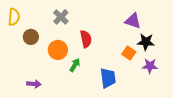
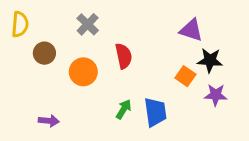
green arrow: (75, 65) -> (124, 109), moved

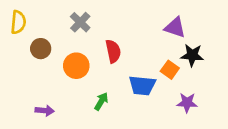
purple star: (216, 95) -> (187, 103), moved
green arrow: (124, 109) -> (101, 101), moved
blue trapezoid: (155, 112) -> (142, 85), moved, turned 104

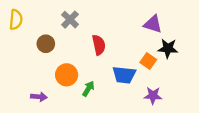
brown circle: (41, 49) -> (46, 44), moved
orange circle: (76, 66) -> (67, 75), moved
purple star: (187, 103) -> (153, 96), moved

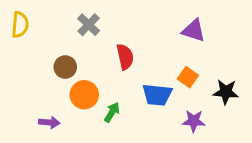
brown circle: (46, 44) -> (65, 67), moved
black star: (168, 48) -> (226, 92), moved

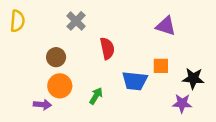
orange square: (188, 77) -> (161, 66), turned -35
orange circle: (84, 95) -> (60, 86), moved
purple star: (194, 121) -> (182, 103), moved

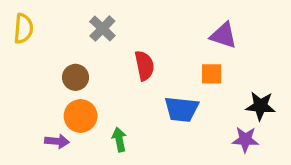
orange square: (161, 66) -> (212, 74), moved
green arrow: (96, 96) -> (119, 140), moved, turned -42

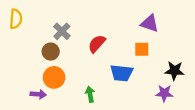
gray cross: (102, 29) -> (62, 31), moved
red semicircle: (144, 66) -> (97, 44), turned -126
green arrow: (119, 140) -> (90, 94), moved

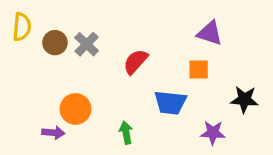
brown circle: (51, 52) -> (55, 43), moved
purple star: (164, 93) -> (213, 133), moved

